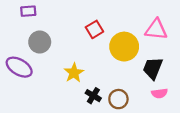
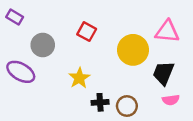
purple rectangle: (28, 11) -> (15, 17), moved, turned 35
red square: (94, 29) -> (87, 32), moved, turned -30
black cross: (93, 96) -> (100, 102), turned -35

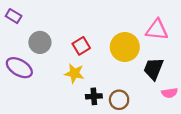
red square: (87, 32) -> (81, 46), moved, turned 30
yellow star: (79, 78) -> (74, 73), turned -30
pink semicircle: (171, 100) -> (170, 93), moved

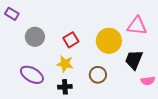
purple ellipse: (19, 68) -> (32, 75), moved
black cross: (94, 96) -> (65, 87), moved
brown circle: (119, 100) -> (98, 75), moved

